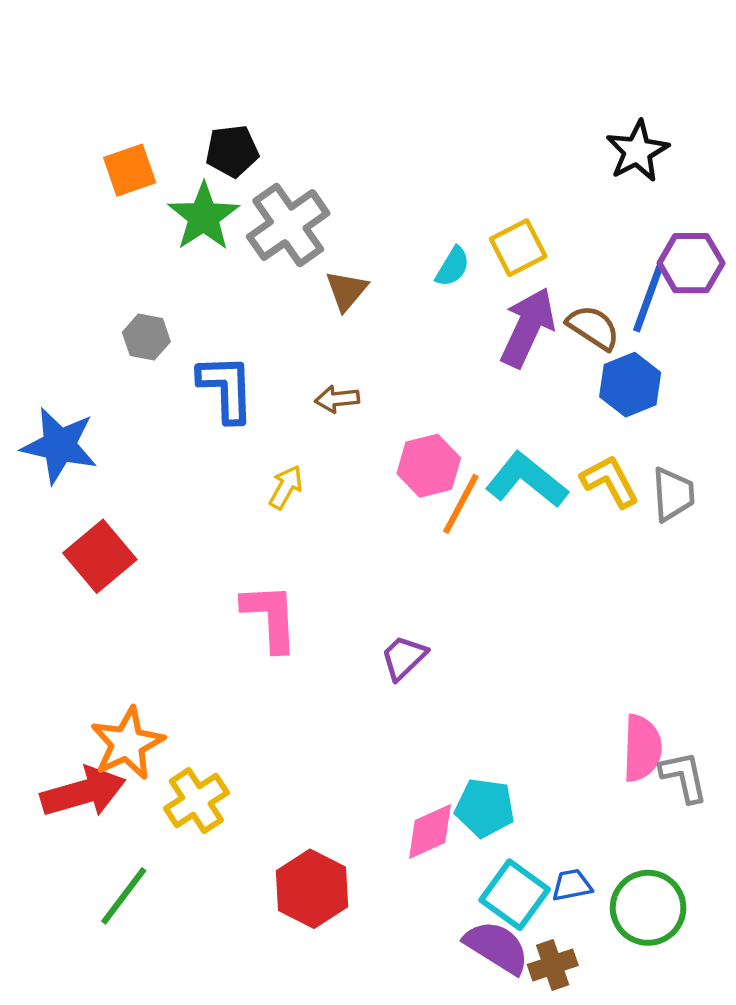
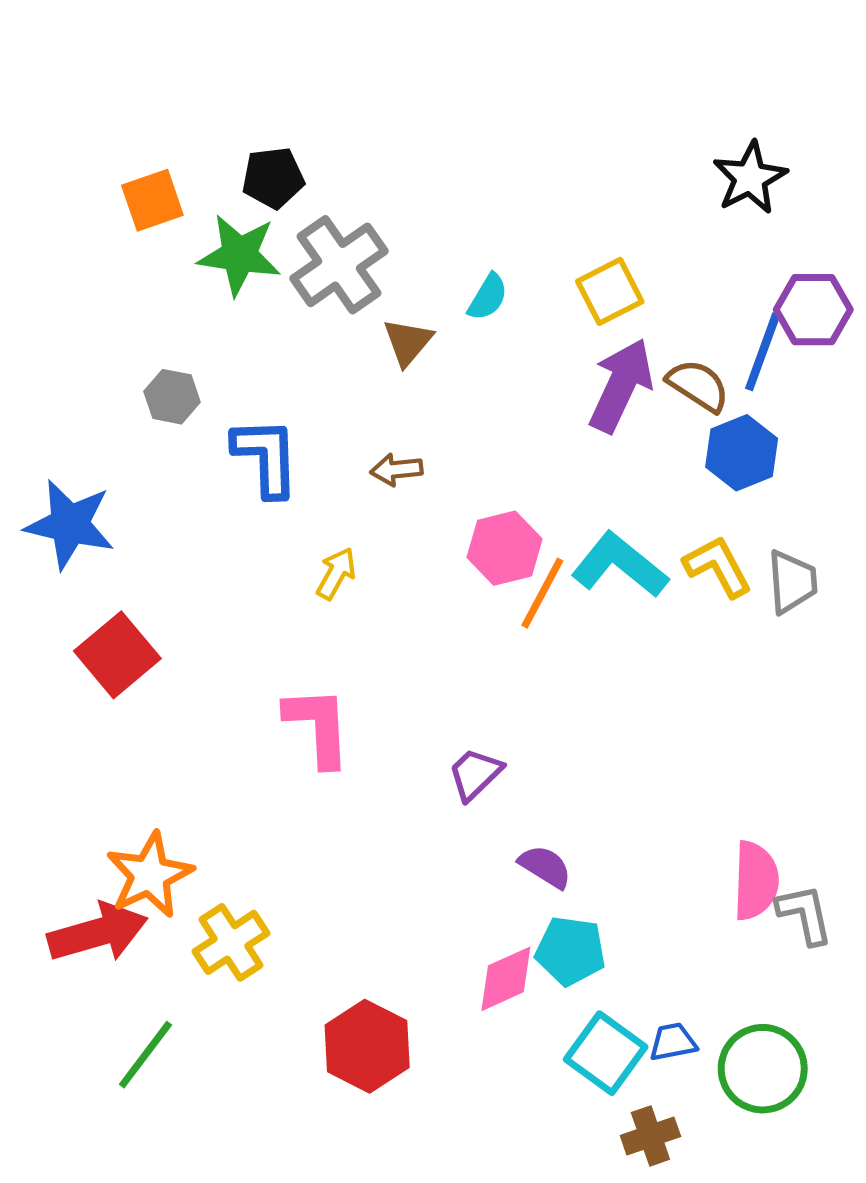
green star: (204, 217) -> (239, 255), turned -30
cyan semicircle: (453, 267) -> (488, 297), moved
purple semicircle: (497, 947) -> (545, 867), moved, size x0.7

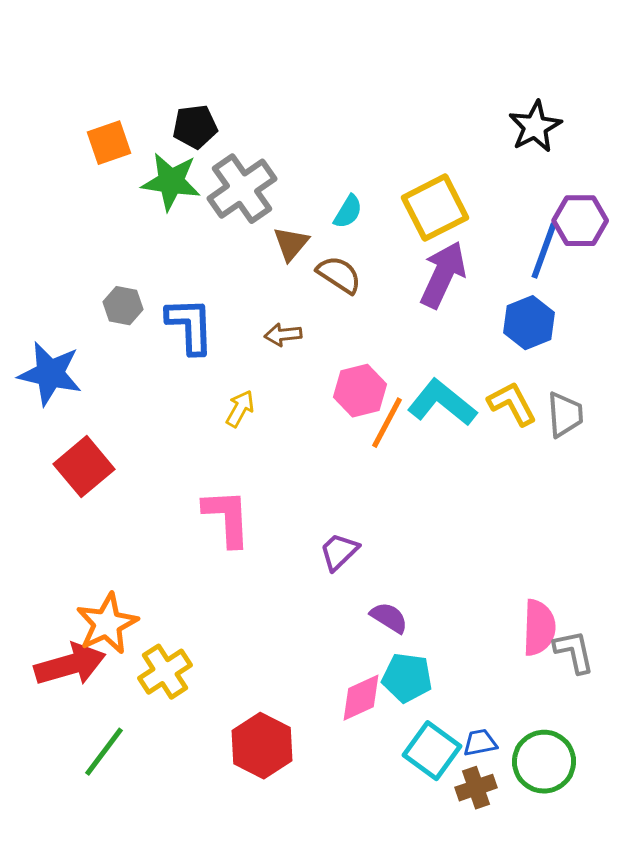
yellow square: (610, 291) -> (435, 208), size x1.4
brown semicircle: (698, 385) -> (339, 275), moved
gray hexagon: (172, 397) -> (123, 306), moved
brown cross: (650, 1136) -> (476, 788), moved

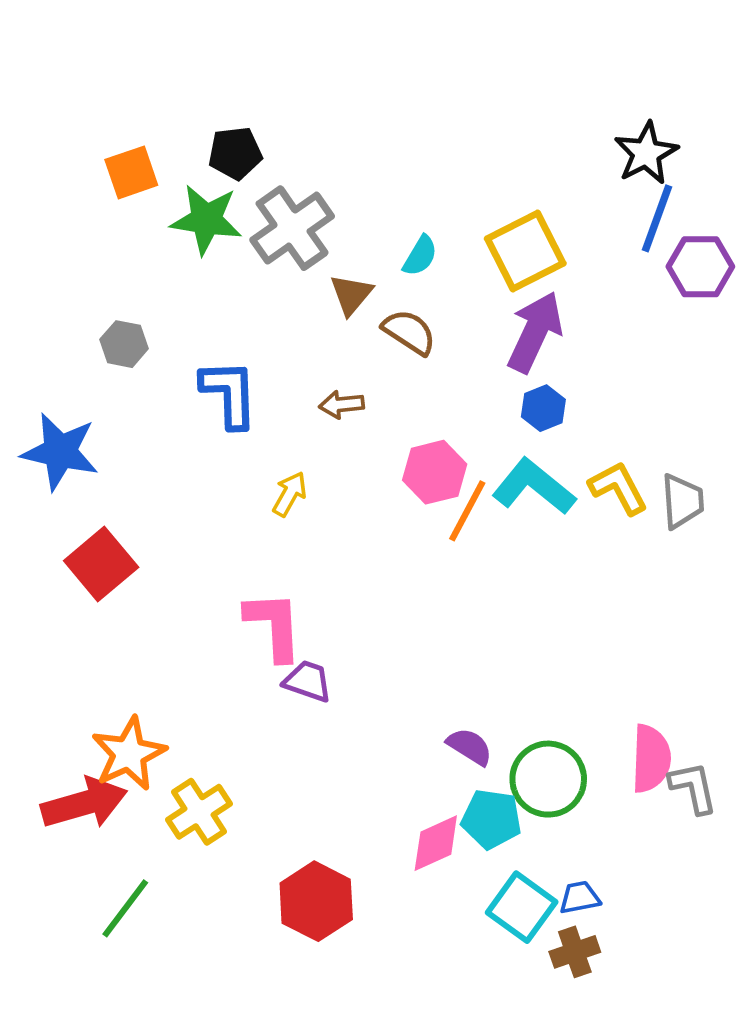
blue line: (544, 251) -> (657, 218), moved
gray hexagon: (123, 306) -> (124, 344), moved
blue hexagon: (529, 323) -> (543, 408), moved, size x0.7
purple trapezoid: (339, 552) -> (308, 681), moved, turned 63
green circle: (544, 762) -> (548, 779), moved

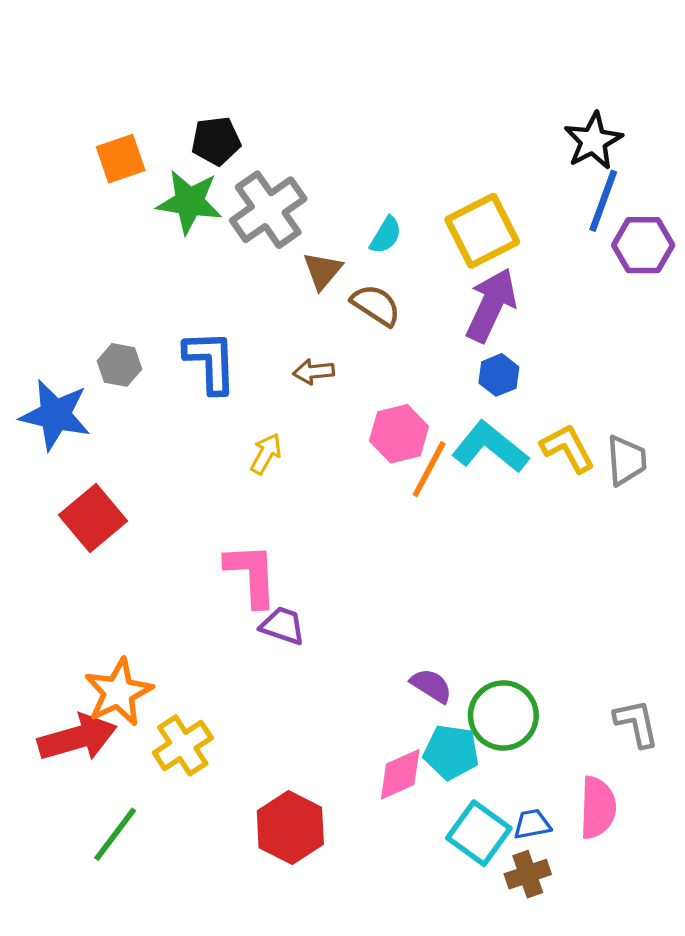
gray hexagon: (124, 344) -> (120, 365), moved
pink semicircle: (651, 759) -> (598, 808), moved

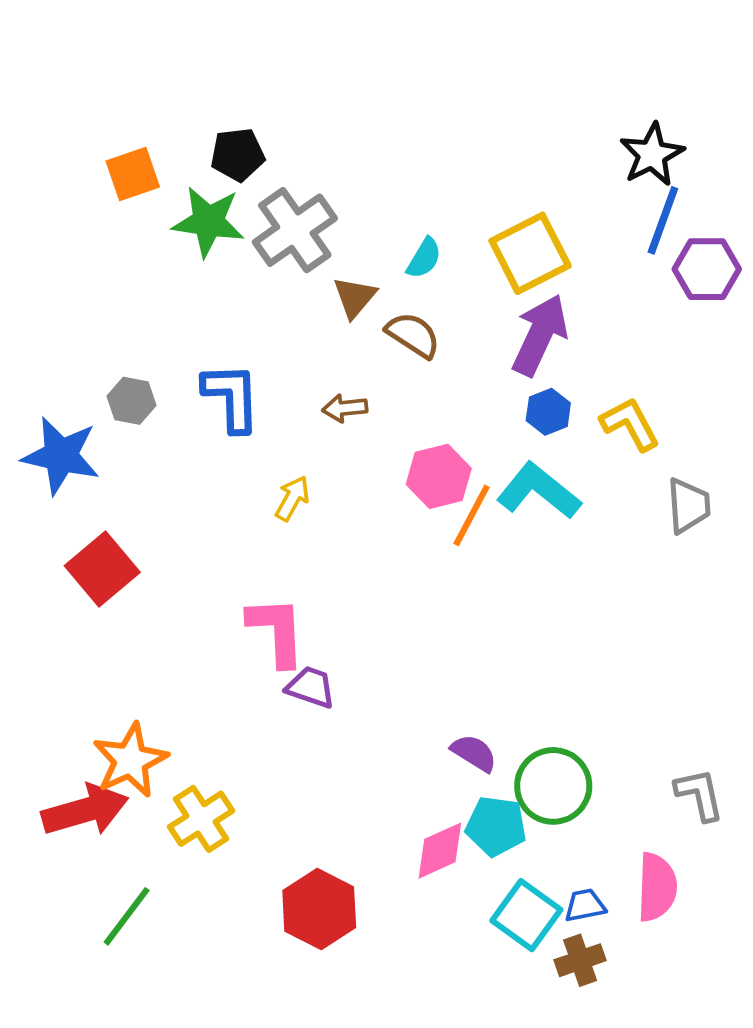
yellow L-shape: (568, 448) -> (630, 424), moved

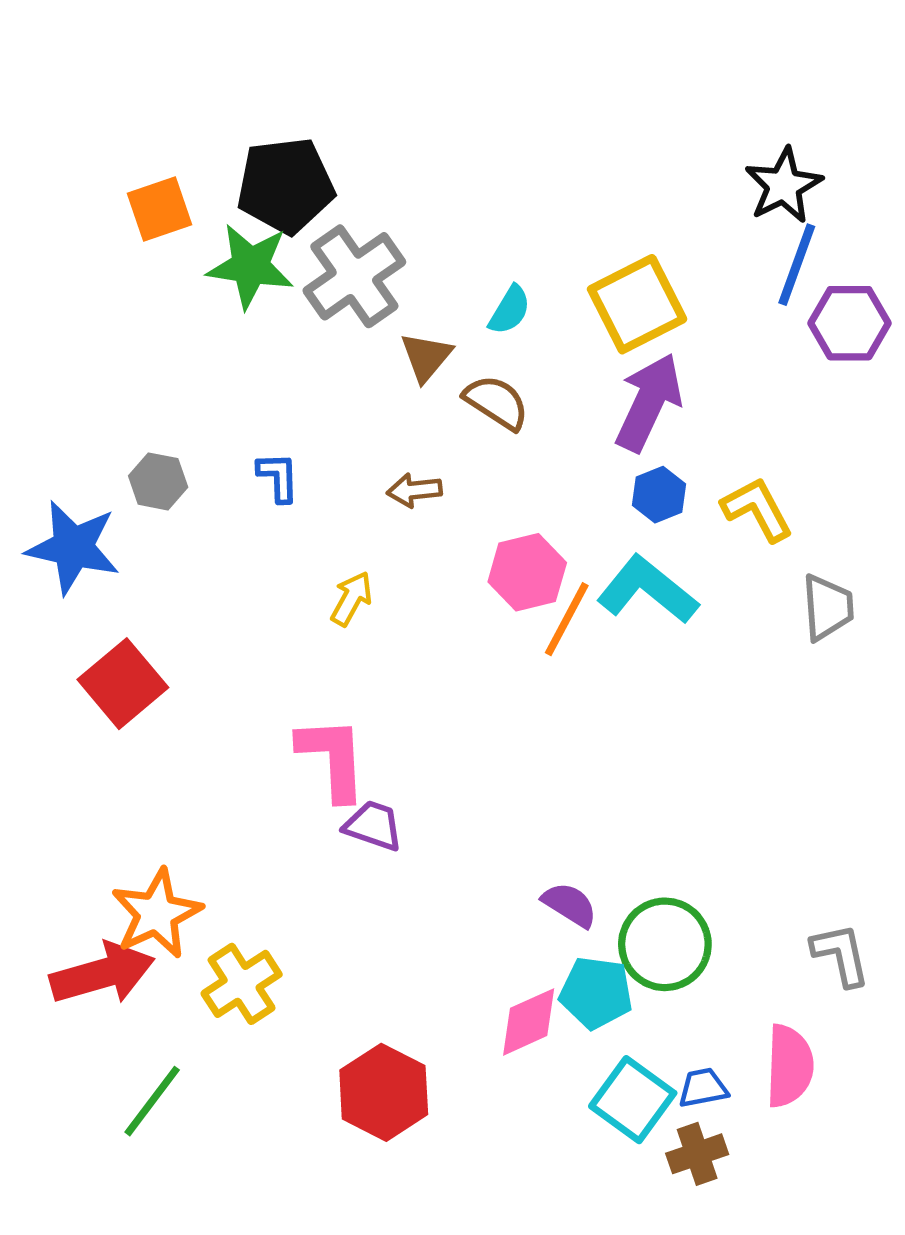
black pentagon: (238, 155) -> (286, 186), size x1.5
blue L-shape: (231, 397) -> (278, 477), size x0.6

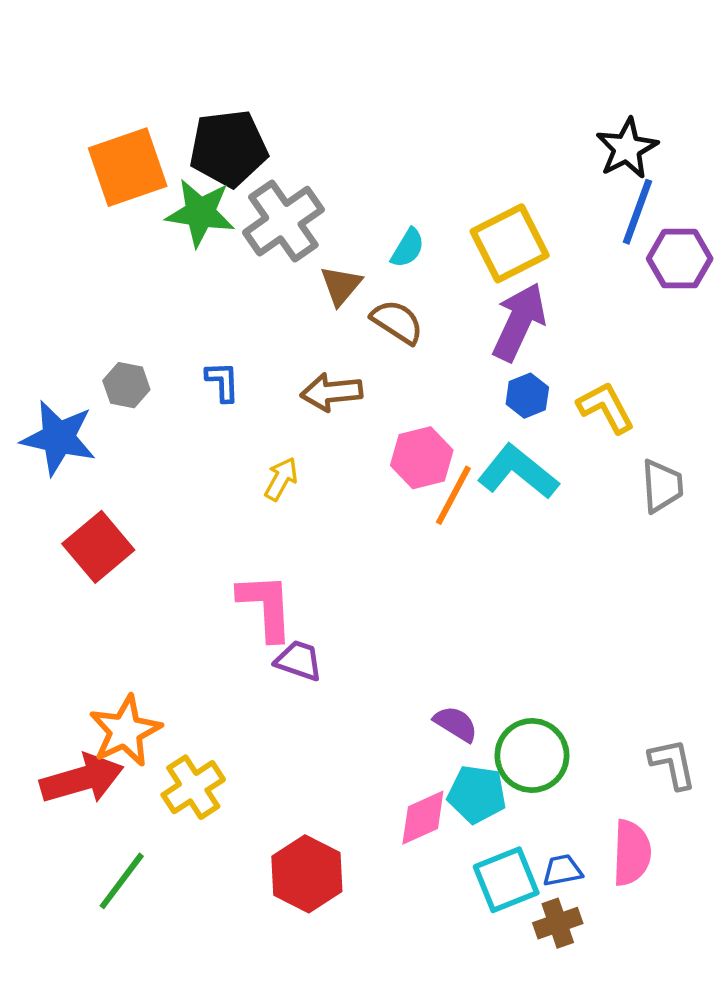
orange square: (160, 209) -> (128, 167), size x1.5
brown arrow: (414, 490) -> (332, 392), size x1.4
cyan square: (633, 1100) -> (506, 880), turned 32

